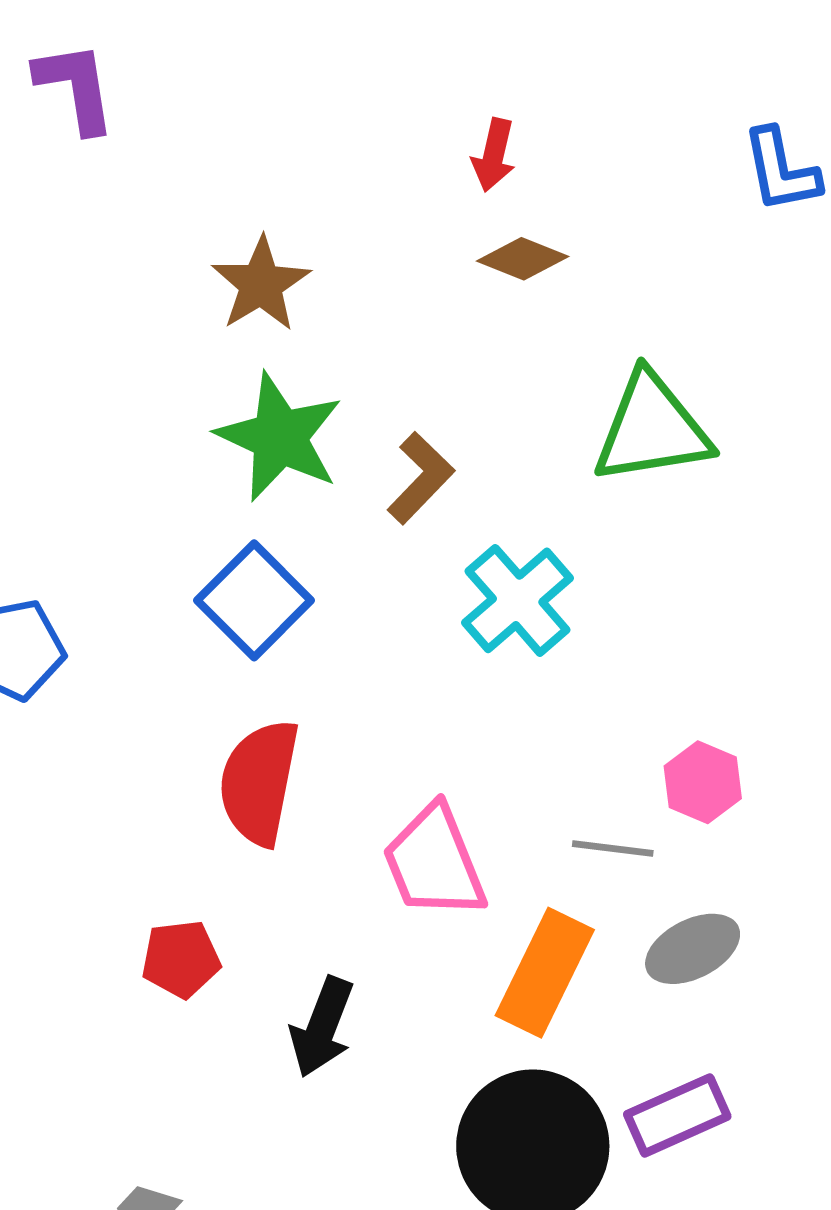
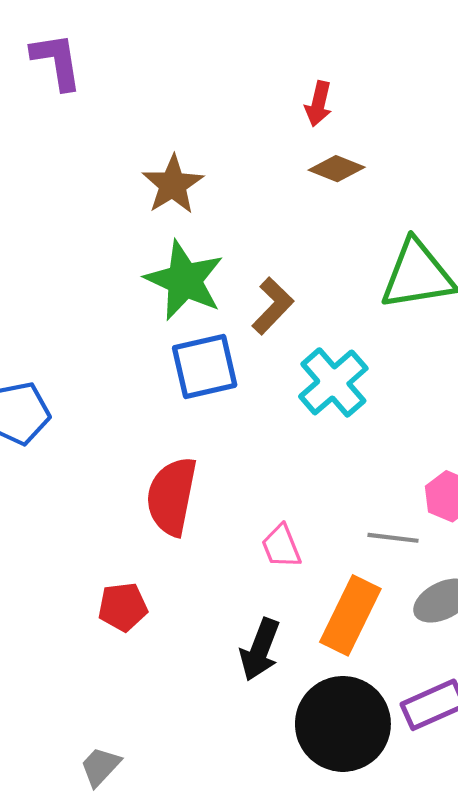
blue square: (254, 600) -> (205, 366), moved, turned 32
pink trapezoid: (434, 862) -> (281, 546), size x0.6
black arrow: (322, 1027) -> (260, 649), moved

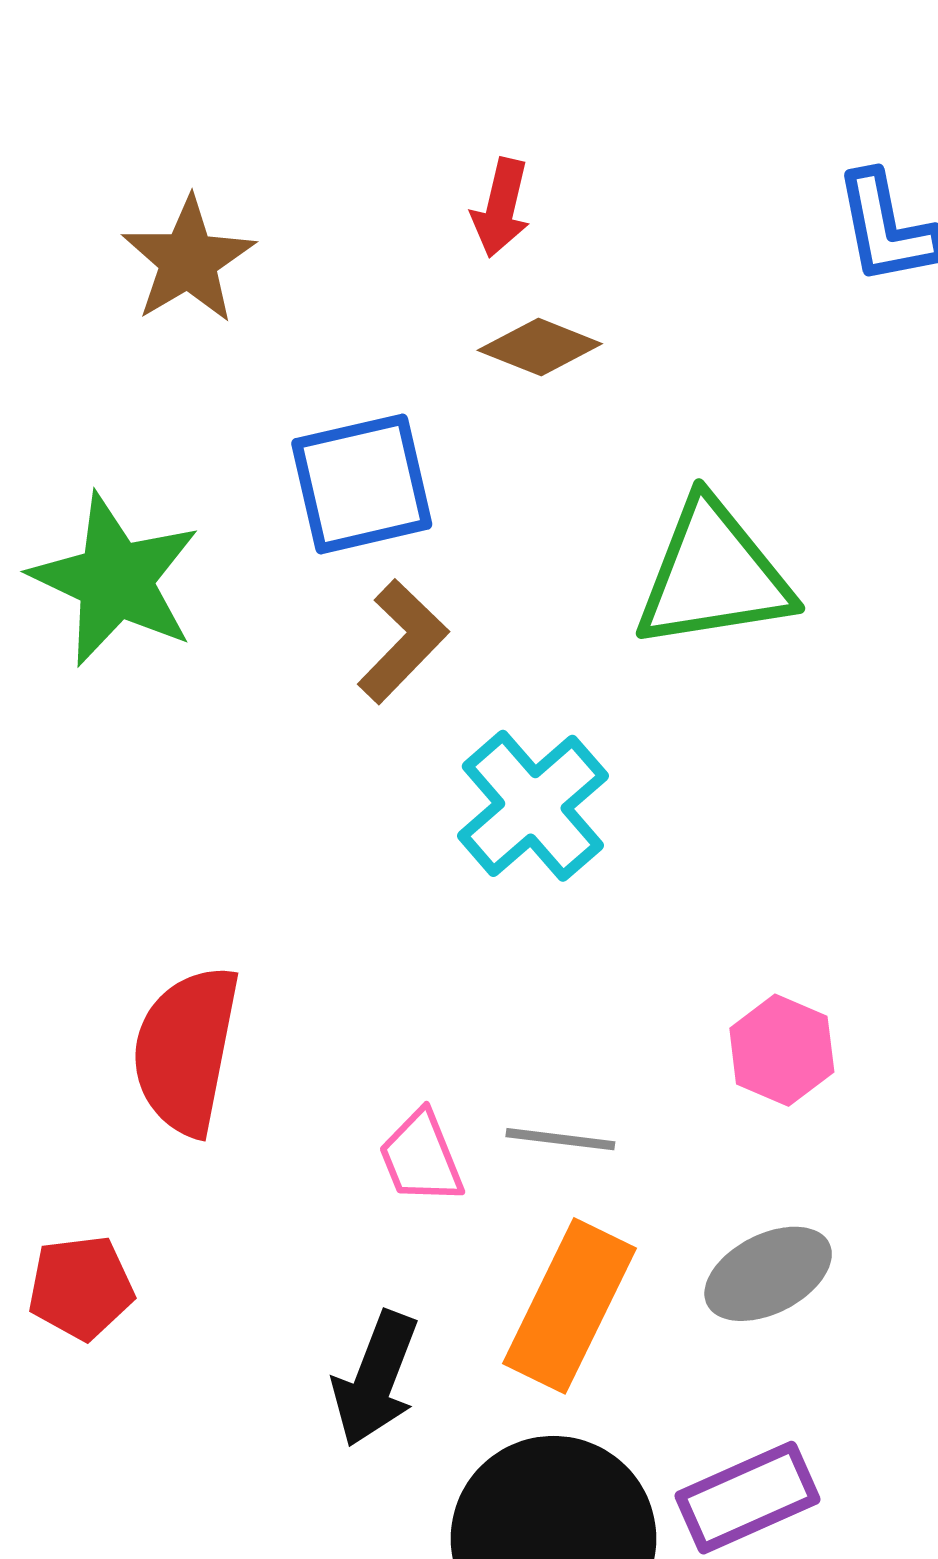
brown star: (173, 185) -> (188, 260), moved
green star: (184, 280) -> (115, 580), moved
blue square: (205, 366) -> (362, 484), moved
gray line: (393, 538) -> (560, 1139), moved

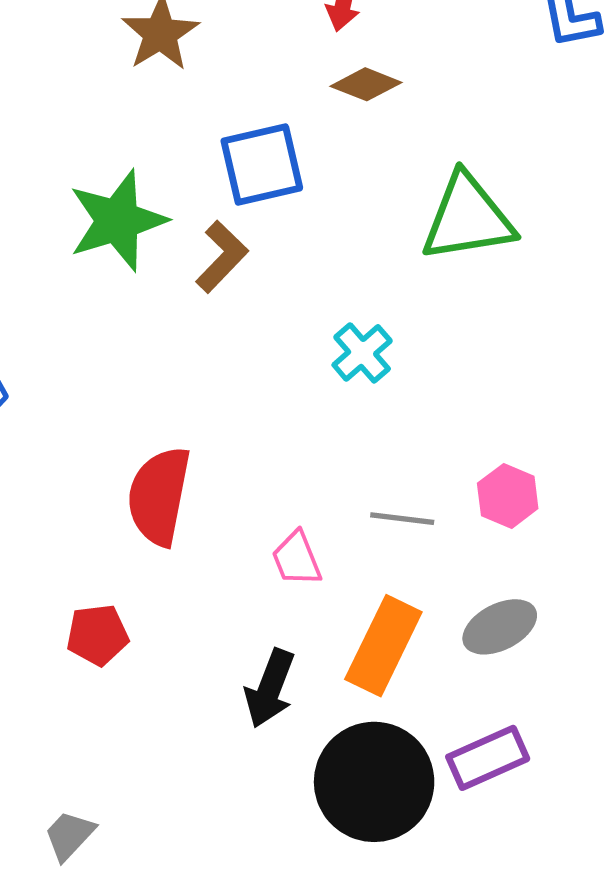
green star: (115, 580) -> (118, 221), turned 30
brown L-shape: (403, 641) -> (222, 257), moved
cyan cross: (533, 806) -> (362, 353), size x0.7
gray line: (560, 1139) -> (402, 519), moved

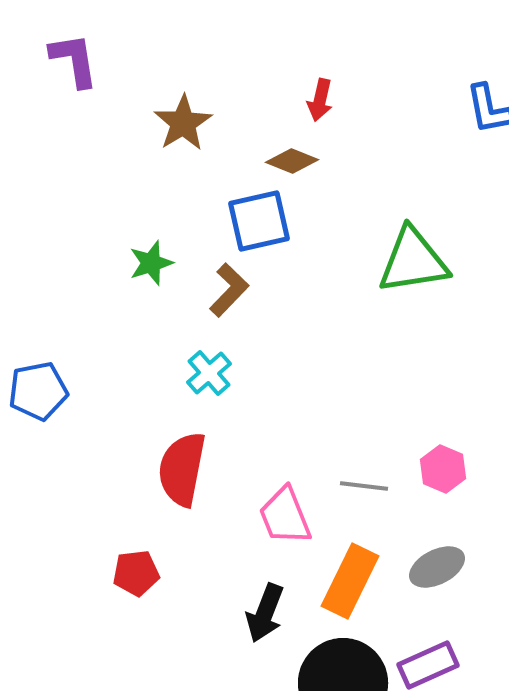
brown diamond: (366, 84) -> (292, 161), moved
green star: (118, 221) -> (151, 263), size x0.6
cyan cross: (362, 353) -> (209, 373), moved
pink trapezoid: (297, 559) -> (285, 516), size x1.4

